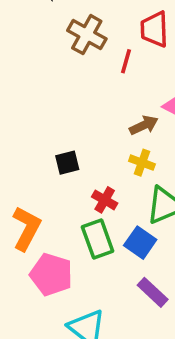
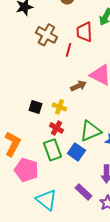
black square: (67, 163) -> (35, 107), turned 32
yellow cross: (142, 163) -> (59, 107), moved
purple rectangle: (153, 292) -> (83, 192), moved

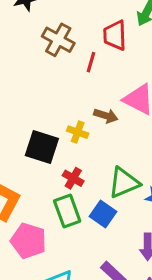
brown arrow: (78, 86) -> (106, 116), turned 42
black square: (35, 107) -> (42, 147), size x1.6
yellow cross: (59, 107) -> (78, 132), moved

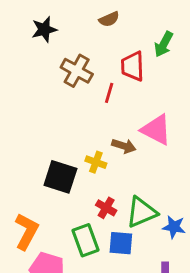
red cross: (73, 178) -> (106, 208), moved
blue square: (103, 214) -> (121, 243), turned -30

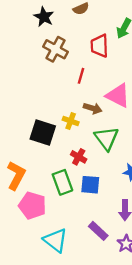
black star: (44, 29) -> (44, 17), moved, turned -30
red line: (109, 93) -> (81, 76), moved
green triangle: (142, 212) -> (106, 138), moved, turned -44

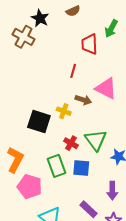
brown cross: (56, 49) -> (23, 37), moved
green triangle: (106, 138) -> (96, 140), moved

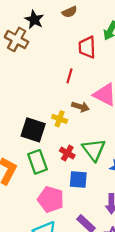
green rectangle: (57, 166) -> (38, 162), moved
pink pentagon: (30, 187) -> (51, 199), moved

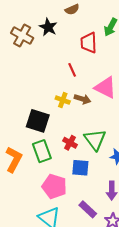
black star: (34, 20) -> (48, 27), moved
red line: (69, 76) -> (72, 70), turned -40
yellow cross: (60, 119) -> (63, 100), moved

